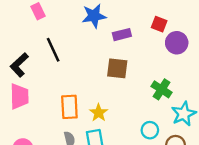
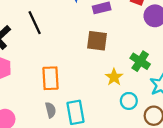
yellow star: (99, 113) -> (114, 77), moved

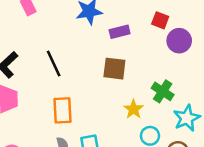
black line: (35, 23) -> (54, 63), moved

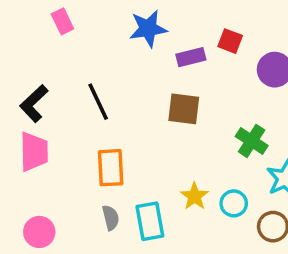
red square: (160, 20) -> (230, 41), moved
yellow star: (133, 109) -> (194, 196), moved

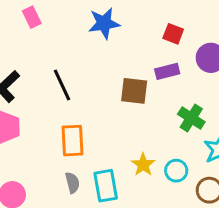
purple rectangle: (191, 57) -> (167, 71), moved

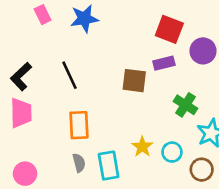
blue star: (104, 23) -> (84, 19), moved
red square: (173, 34) -> (169, 29), size x1.5

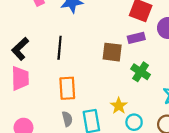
black line: (70, 75) -> (60, 48), turned 30
green cross: (185, 105) -> (141, 72), moved
cyan circle: (172, 152) -> (134, 122), moved

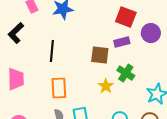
black L-shape: (20, 49) -> (16, 33), moved
yellow star: (119, 106) -> (106, 86), moved

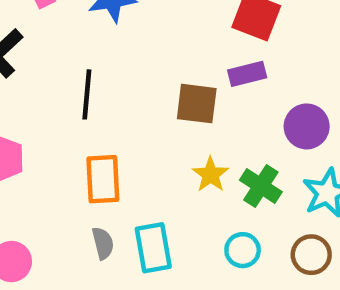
purple circle: (151, 33) -> (307, 126), moved
green cross: (126, 73) -> (261, 186), moved

